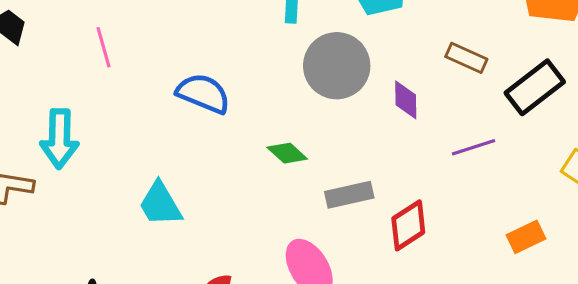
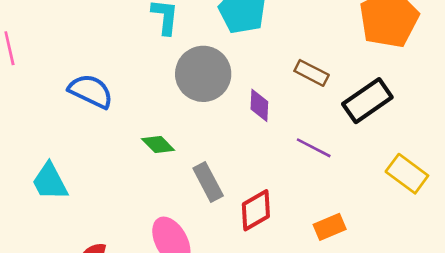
purple line: (474, 147) -> (314, 148), turned 42
gray rectangle: (349, 195) -> (208, 182), turned 72
orange rectangle: (526, 237) -> (330, 227), moved

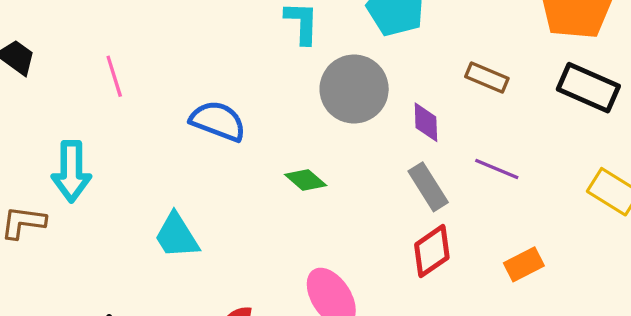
black rectangle: (367, 101) -> (588, 88), moved, turned 63
gray rectangle: (208, 182) -> (428, 187), moved

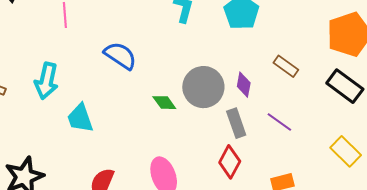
gray circle: (354, 89) -> (203, 87), moved
cyan arrow: (71, 171) -> (47, 81), moved
red diamond: (432, 251) -> (230, 162), turned -40

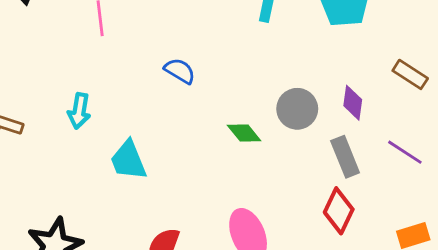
blue semicircle: (120, 56) -> (180, 71), size x0.7
cyan arrow: (47, 81) -> (79, 111), size x0.7
gray circle: (203, 87) -> (297, 109), size x0.7

